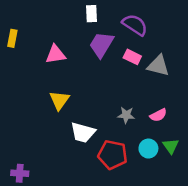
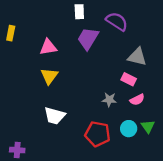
pink rectangle: (132, 57) -> (129, 79), moved
yellow triangle: (59, 100) -> (49, 76), moved
white trapezoid: (83, 132) -> (55, 116), moved

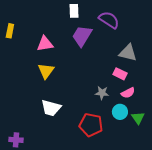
cyan circle: (129, 129) -> (120, 112), moved

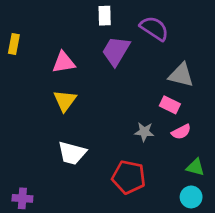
cyan circle: (120, 112) -> (191, 197), moved
green triangle: (138, 118) -> (195, 167), turned -40

